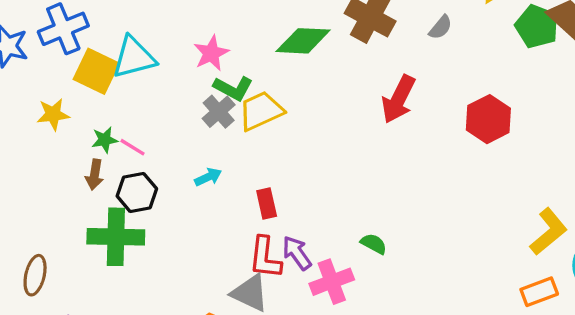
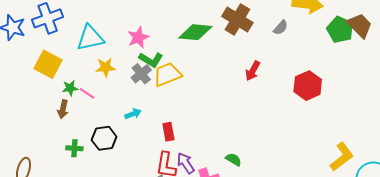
yellow square: (96, 71) -> (48, 64), moved
red arrow: (398, 99) -> (253, 71), size x0.7
yellow star: (53, 114) -> (105, 67), moved
black hexagon: (137, 192) -> (104, 138), moved
green cross: (116, 237) -> (74, 148), size x0.5

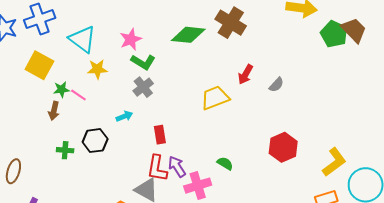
gray semicircle: (281, 28) -> (276, 85), moved
cyan triangle: (90, 38) -> (82, 39), turned 48
gray cross: (141, 74) -> (143, 87), moved
yellow trapezoid: (167, 74) -> (215, 98), moved
red hexagon: (308, 86) -> (283, 147), moved

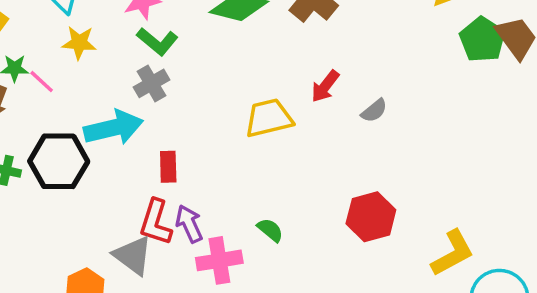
cyan arrow: (124, 116) -> (113, 128), size x2.0
black hexagon: (95, 141) -> (59, 161), size x1.4

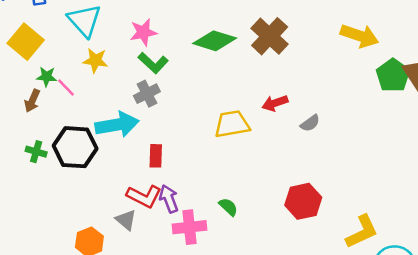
red arrow: (325, 86) -> (275, 103), turned 30
red L-shape: (156, 222) -> (144, 196), turned -84
gray triangle: (133, 256) -> (126, 220), size x0.7

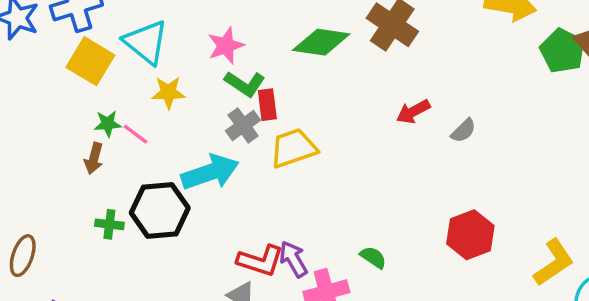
yellow square: (26, 42) -> (90, 61), moved
yellow trapezoid: (232, 124) -> (293, 148), moved
red rectangle: (156, 156) -> (267, 105), moved

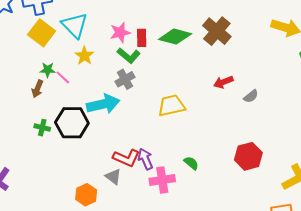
yellow star: (168, 92) -> (84, 56), turned 30
red rectangle: (267, 105) -> (142, 38), moved
yellow trapezoid: (293, 148) -> (171, 106), moved

